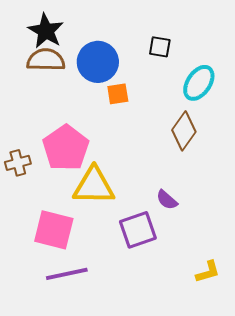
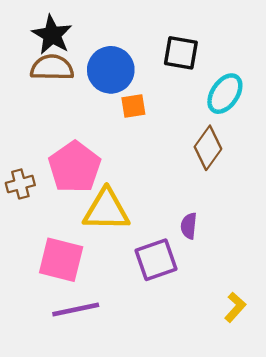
black square: (160, 47) -> (181, 53), size x1.4
purple semicircle: (167, 200) -> (189, 226), turned 55
yellow L-shape: (208, 272) -> (235, 307), turned -32

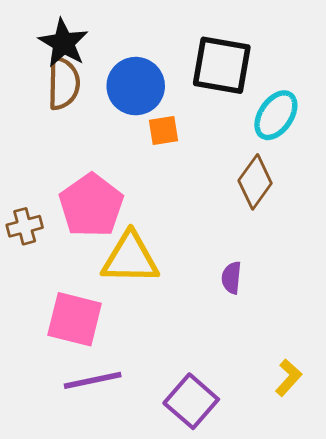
black square: (181, 53) -> (222, 65), size x1.4
brown semicircle: (52, 68) -> (64, 83), turned 90
purple square: (156, 260) -> (191, 401), moved, turned -30

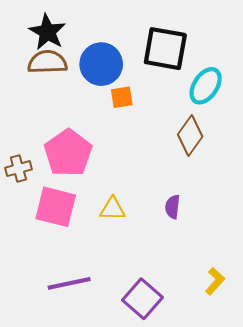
brown semicircle: (64, 83) -> (47, 62), turned -93
yellow triangle: (130, 258) -> (113, 209), moved, size x0.6
pink square: (75, 319) -> (56, 207), moved

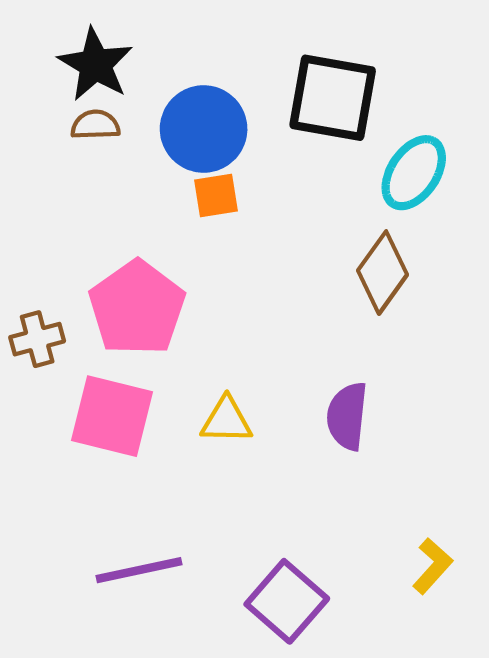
brown semicircle: (47, 62) -> (95, 125), size x0.6
orange square: (122, 97) -> (216, 196), moved
purple semicircle: (173, 207) -> (347, 416), size x1.4

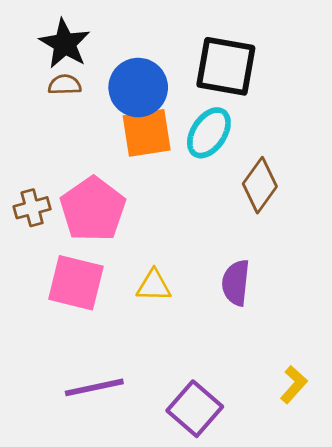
cyan ellipse: (414, 173) -> (209, 133), moved
orange square: (216, 196) -> (147, 133), size x1.6
brown cross: (37, 339) -> (32, 208), moved

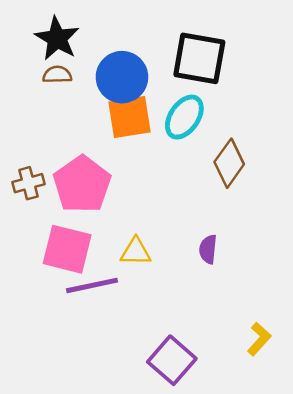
purple semicircle: (236, 283) -> (208, 249), size x0.7
purple line: (94, 387) -> (92, 285), moved

